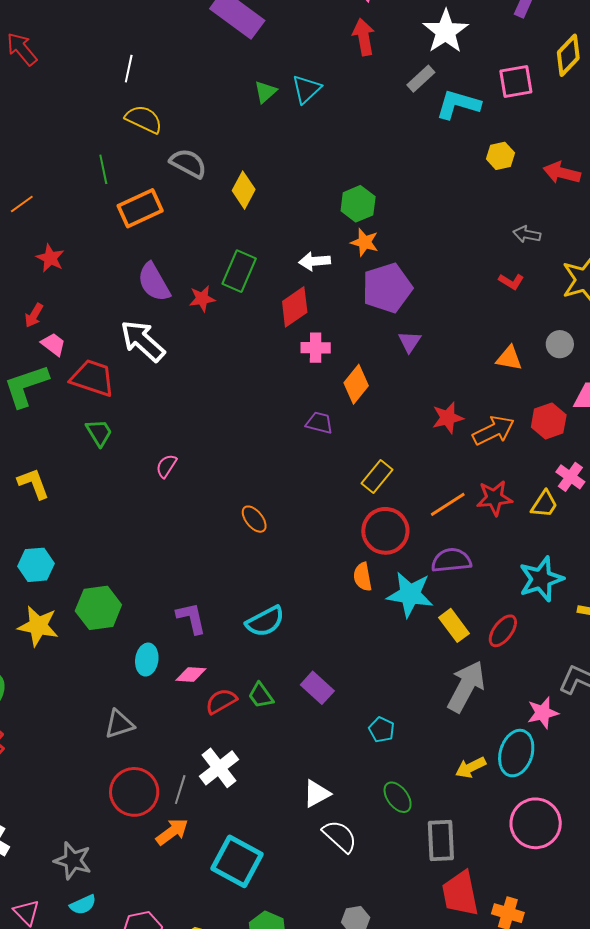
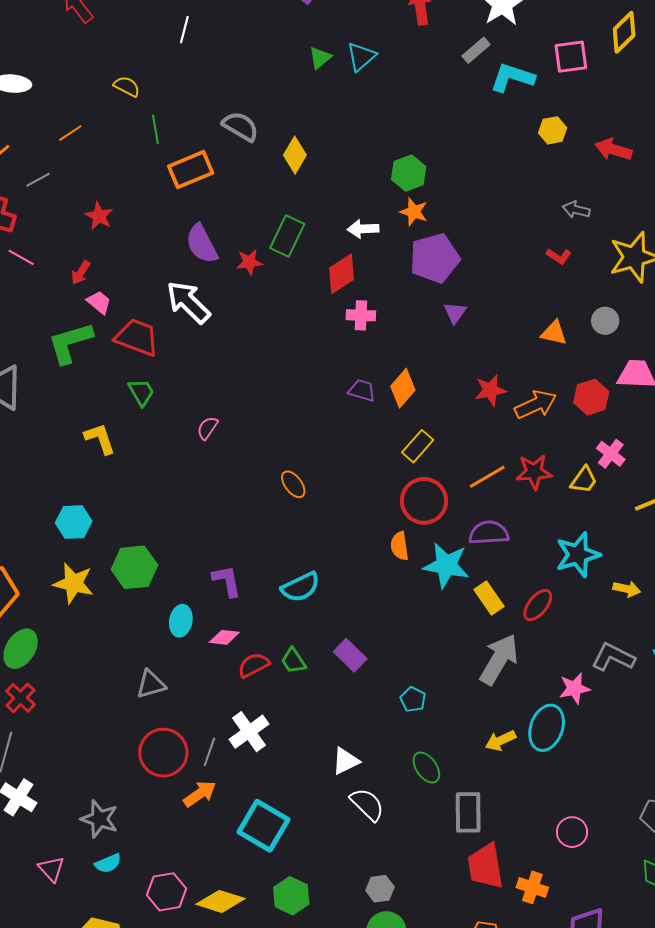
yellow semicircle: (144, 119) -> (127, 86), moved, size x0.7
orange line: (22, 204) -> (70, 133), moved
orange diamond: (356, 384) -> (403, 388), moved
yellow L-shape: (33, 484) -> (100, 439), moved
pink circle: (536, 823) -> (572, 832), moved, size x0.6

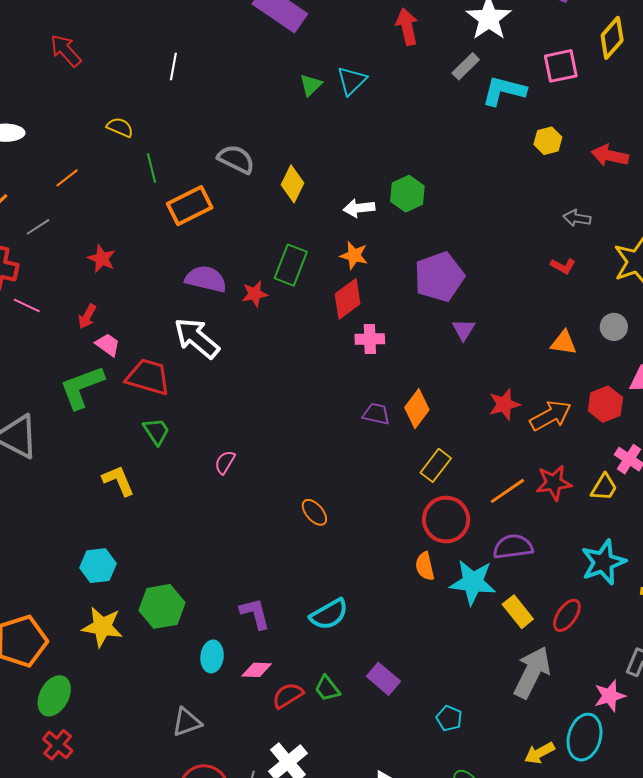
orange star: (414, 212) -> (354, 255), moved
white arrow: (363, 229) -> (359, 208), moved
purple semicircle: (202, 244) -> (206, 279), turned 135

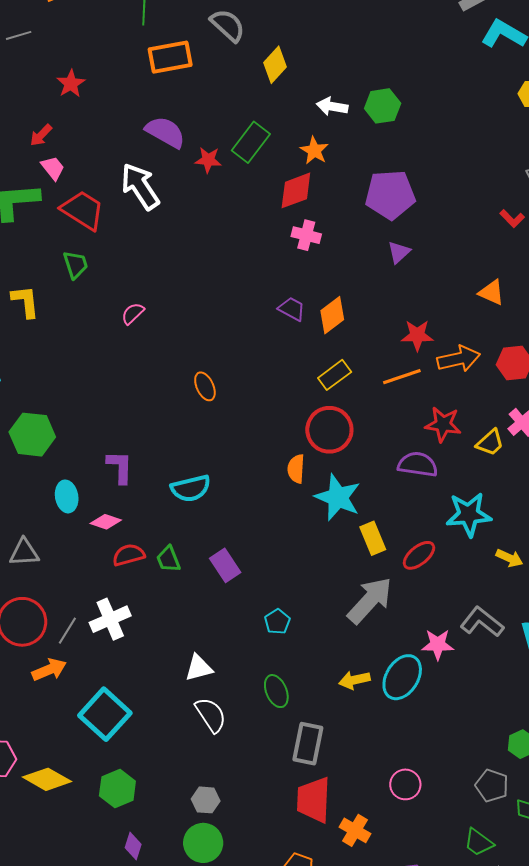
orange line: (507, 491) -> (402, 377), moved
purple semicircle: (513, 547) -> (418, 464), moved
cyan ellipse: (212, 656) -> (67, 496), turned -32

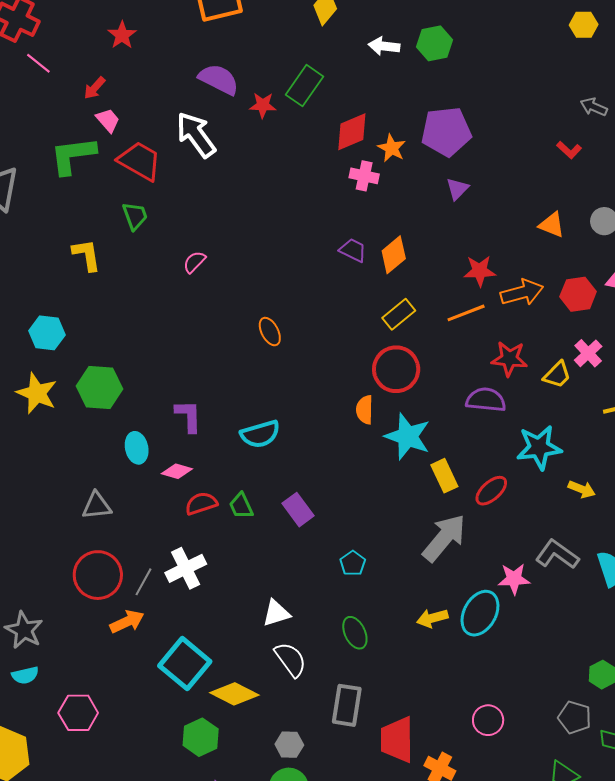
orange star: (314, 150) -> (392, 148), moved
gray rectangle: (308, 744) -> (347, 705), moved
yellow diamond: (47, 779) -> (234, 694), moved

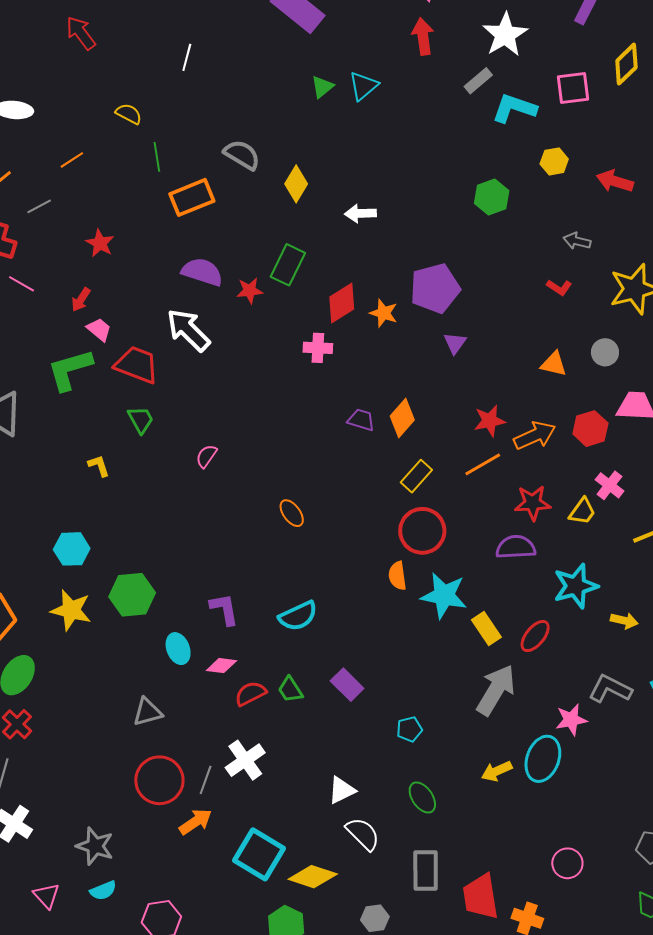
green hexagon: (434, 43) -> (492, 197), moved
pink cross: (364, 176) -> (318, 348), moved
yellow L-shape: (87, 255) -> (99, 466), size x0.7
cyan pentagon: (353, 563) -> (409, 729), turned 30

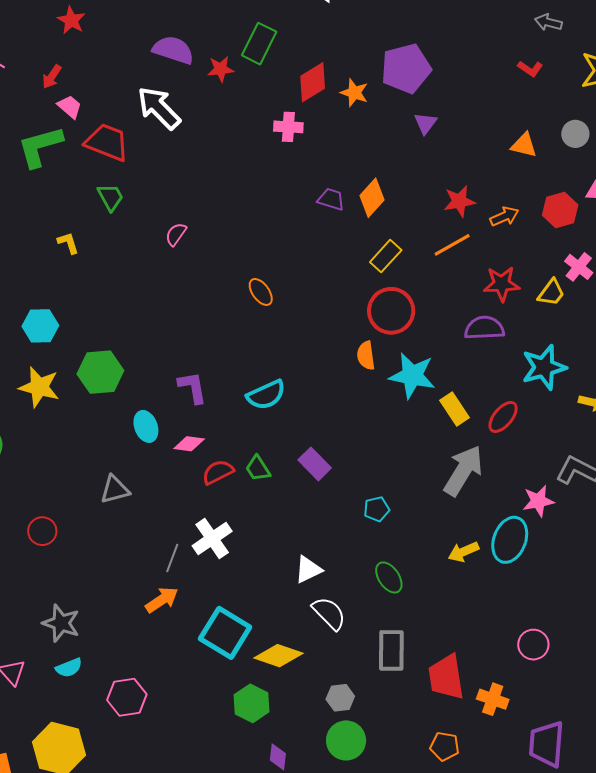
orange arrow: (535, 436) -> (504, 217), size x0.7
red circle: (159, 780) -> (42, 531), moved, size x0.6

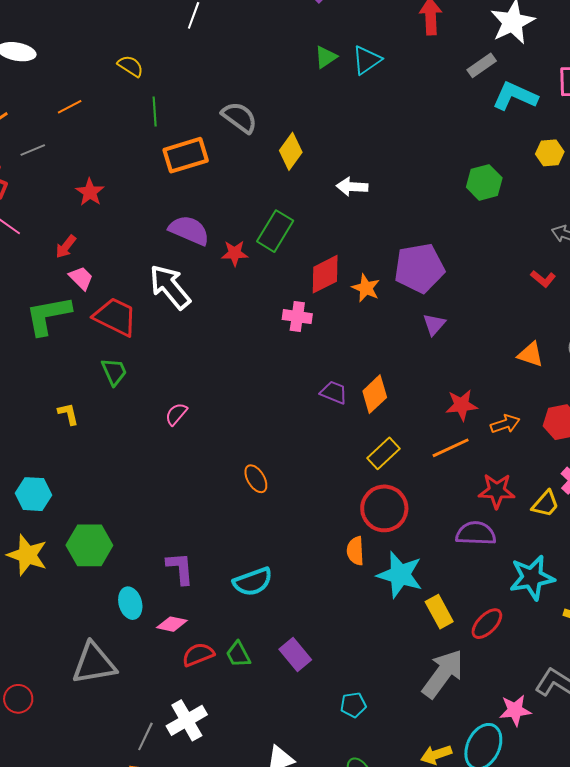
gray triangle: (115, 490) -> (94, 663), size x1.5

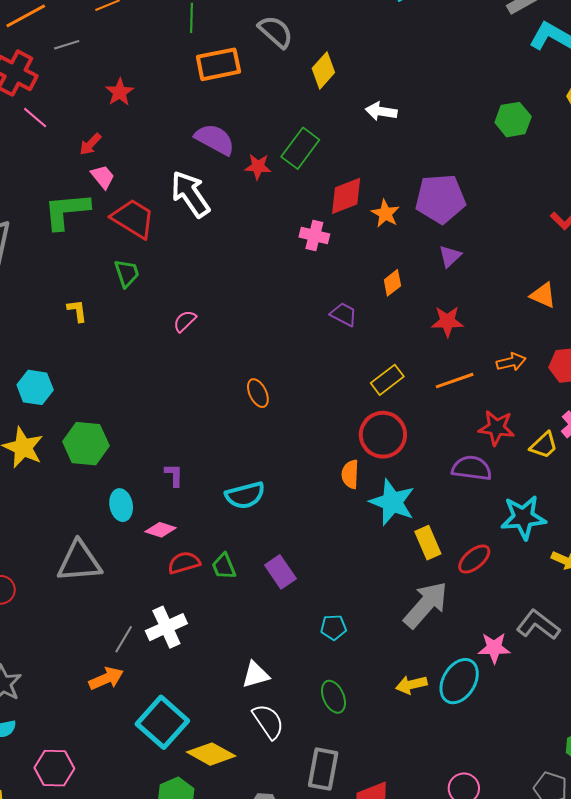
orange diamond: (375, 394) -> (392, 283), moved, size x0.7
red star: (461, 405) -> (447, 321), moved
purple L-shape: (180, 568) -> (174, 475), size x0.7

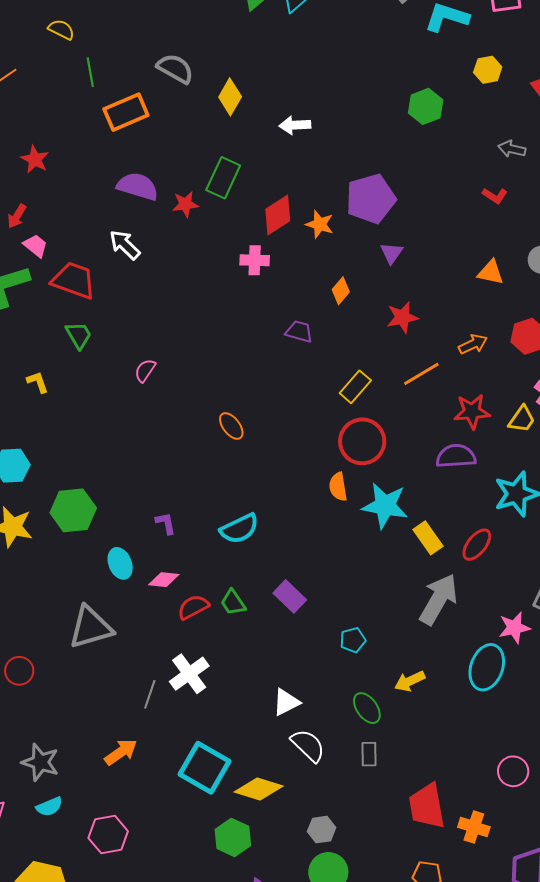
white arrow: (190, 194) -> (125, 245), size x0.7
orange arrow: (106, 678) -> (121, 752), moved
yellow arrow: (411, 685) -> (410, 681), moved
gray rectangle: (323, 769) -> (369, 754), moved, size x0.6

